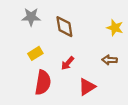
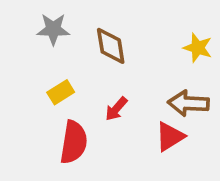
brown arrow: (110, 60) -> (188, 103), size x1.5
red triangle: (87, 87) -> (170, 137), moved

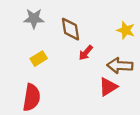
red arrow: (116, 109) -> (86, 53), moved
red semicircle: (74, 142) -> (32, 97), moved

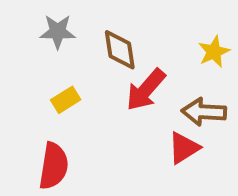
yellow star: (126, 30) -> (214, 52), turned 30
red arrow: (86, 53) -> (146, 90), size x1.6

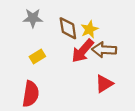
yellow star: (214, 52) -> (89, 29), moved
brown arrow: (204, 112) -> (104, 50), moved

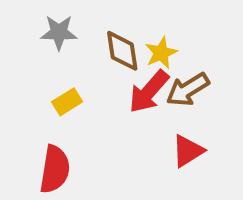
brown arrow: (104, 50) -> (188, 90), turned -35

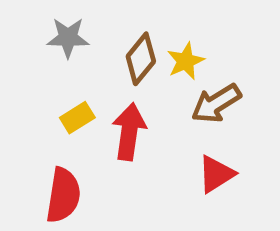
brown diamond: (122, 51) -> (141, 59), turned 48
red arrow: (149, 92) -> (129, 132), moved, turned 147

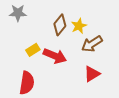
gray star: (68, 38) -> (18, 13), moved
red arrow: (129, 132) -> (55, 56), turned 105

